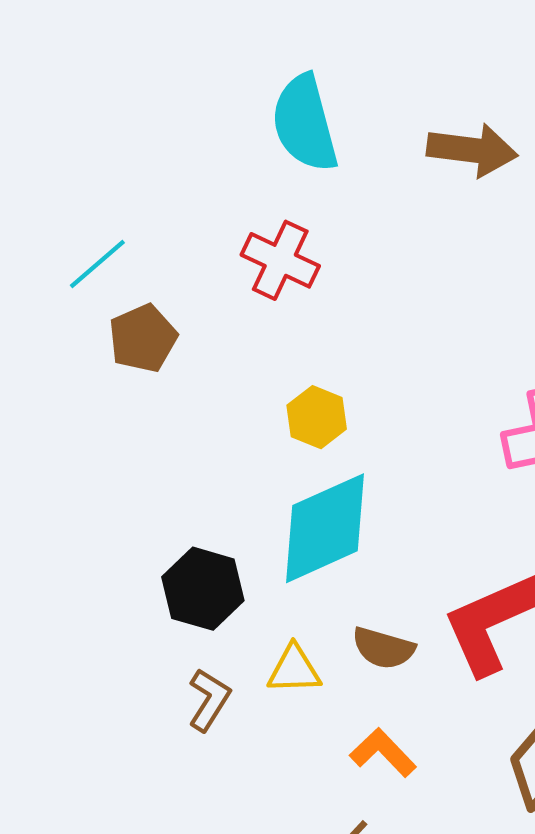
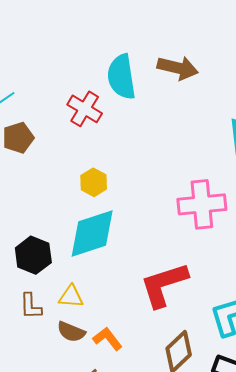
cyan semicircle: (305, 123) -> (121, 77), moved
brown semicircle: (383, 648) -> (71, 332), moved
brown L-shape: (209, 700) -> (31, 306), turned 140

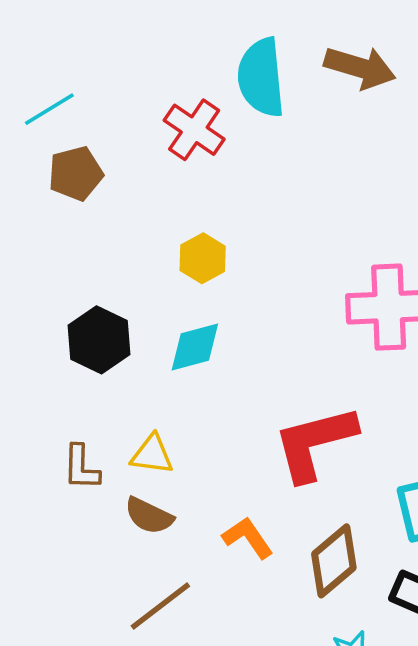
cyan diamond: (92, 233) -> (195, 347), size x0.6
black hexagon: (33, 255) -> (99, 340), moved
orange L-shape: (108, 339) -> (248, 538), moved

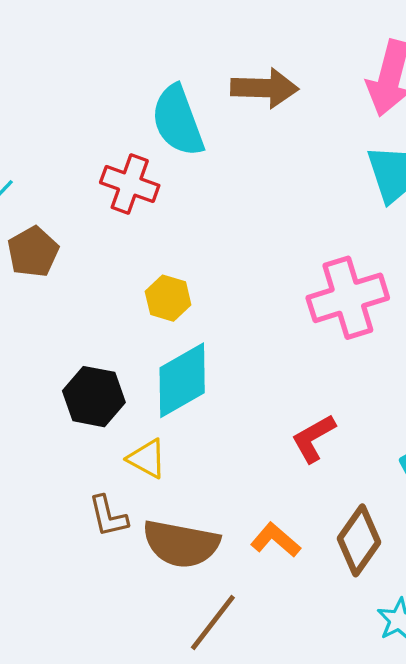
cyan diamond: (195, 347) -> (182, 380), size x1.4
red L-shape: (315, 443) -> (313, 438), size x0.6
yellow triangle: (152, 455) -> (147, 459), moved, turned 36
brown semicircle: (149, 516) -> (181, 544), size x1.6

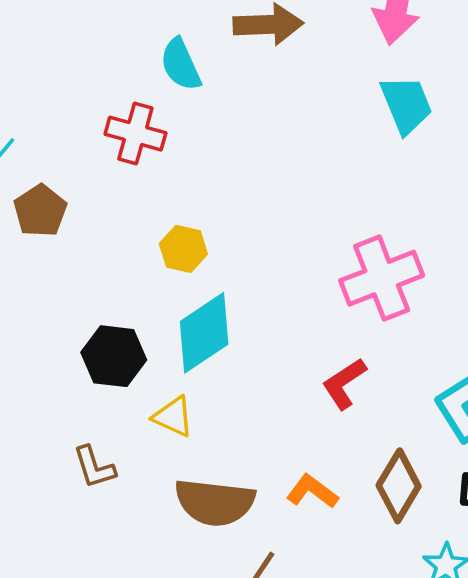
cyan semicircle: (178, 121) -> (181, 64), size x0.7
pink cross: (348, 298) -> (382, 278), moved
brown L-shape: (108, 516) -> (94, 467), moved

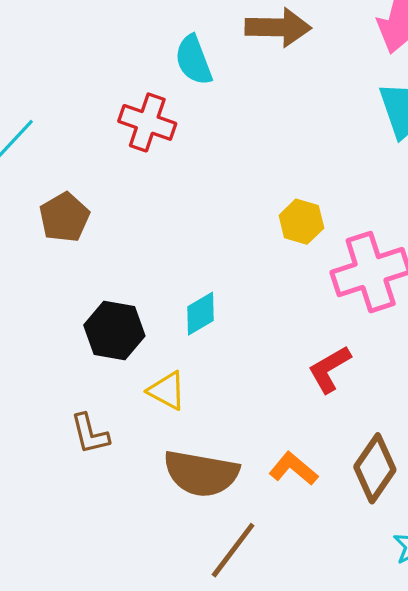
brown pentagon: (40, 211) -> (64, 217), moved
yellow hexagon: (183, 249) -> (301, 222), moved
cyan diamond: (204, 333) -> (201, 314), size x0.6

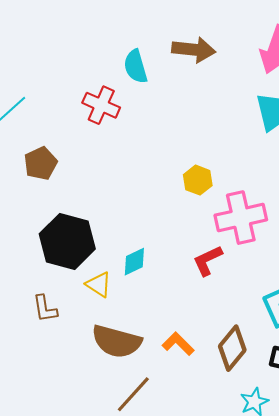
cyan diamond: (201, 314) -> (134, 262), moved
black hexagon: (114, 331) -> (67, 241), size x1.4
red L-shape: (329, 369) -> (208, 260), moved

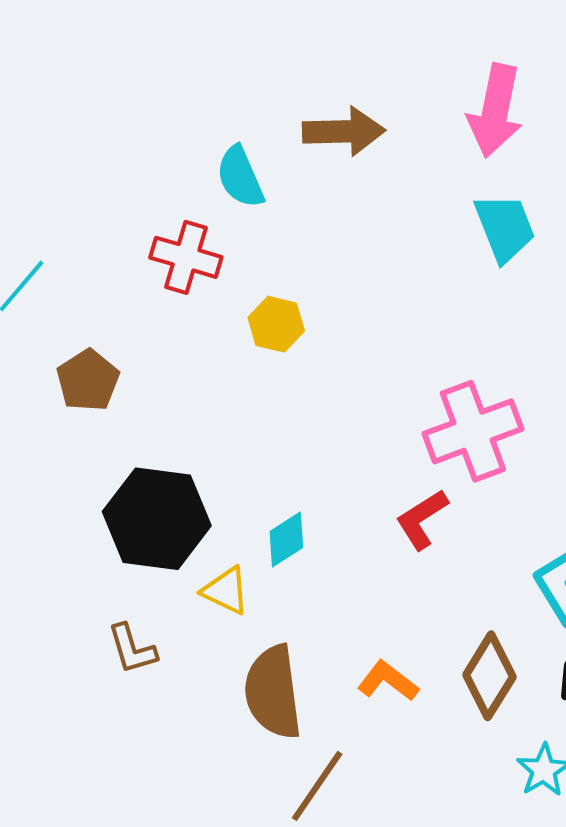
yellow hexagon: (198, 180) -> (276, 324), moved
brown semicircle: (117, 341) -> (273, 692), turned 75

